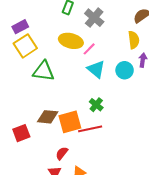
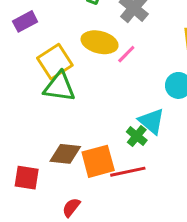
yellow square: (25, 46) -> (55, 62), moved
cyan triangle: (96, 69) -> (152, 121), moved
red square: (21, 133) -> (27, 178), turned 30
red semicircle: (62, 153) -> (71, 207), moved

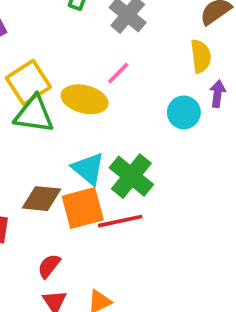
yellow ellipse: (100, 42) -> (85, 99), moved
cyan triangle: (152, 121) -> (88, 169), moved
green cross: (137, 136) -> (131, 176), size x1.6

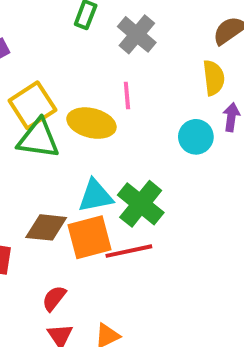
pink line: (118, 73) -> (127, 95), turned -50
cyan triangle: (88, 169) -> (95, 196), turned -51

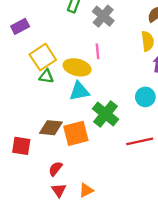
cyan circle: (196, 137) -> (145, 97), moved
green triangle: (38, 139) -> (46, 76), size x0.6
cyan triangle: (95, 196) -> (79, 91), moved
red line: (129, 251) -> (140, 141), moved

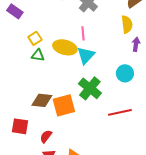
purple rectangle: (20, 26) -> (15, 11), turned 63
yellow square: (43, 57) -> (35, 38), size x0.6
cyan triangle: (79, 91) -> (86, 55), moved, turned -36
red square: (21, 146) -> (20, 126), moved

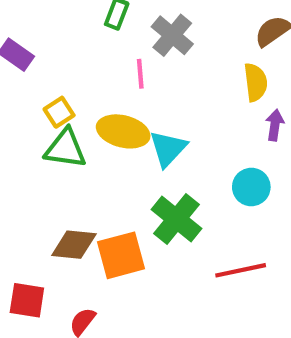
pink line: (83, 33) -> (140, 74), moved
green triangle: (38, 55) -> (65, 149), size x1.5

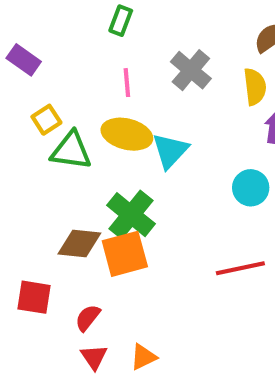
gray cross: (172, 35) -> (191, 70), moved
pink line: (140, 74) -> (127, 83), moved
yellow square: (59, 112) -> (46, 120), moved
green cross: (177, 219) -> (131, 215), moved

